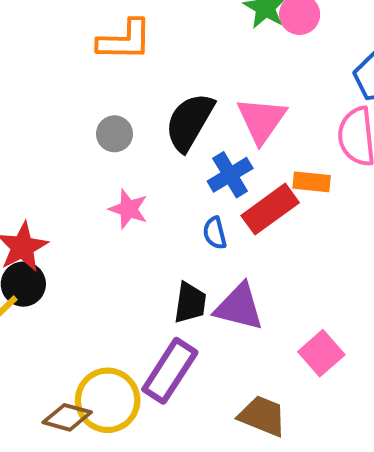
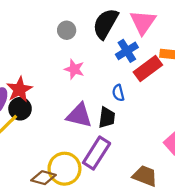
blue semicircle: (215, 233) -> (118, 93), moved
purple triangle: (239, 307) -> (79, 115), moved

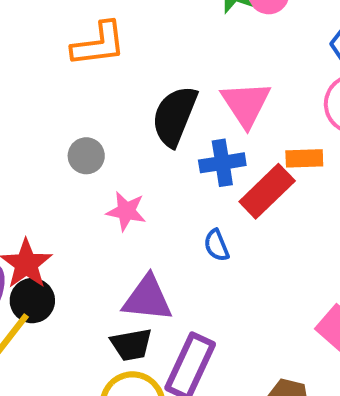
gray circle: (67, 30) -> (86, 156), moved
blue cross: (127, 51) -> (222, 163), turned 30
black trapezoid: (107, 118) -> (131, 345), moved, turned 80

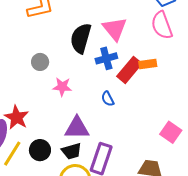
orange rectangle: (304, 158) -> (148, 64), moved
black circle: (32, 301) -> (40, 150), moved

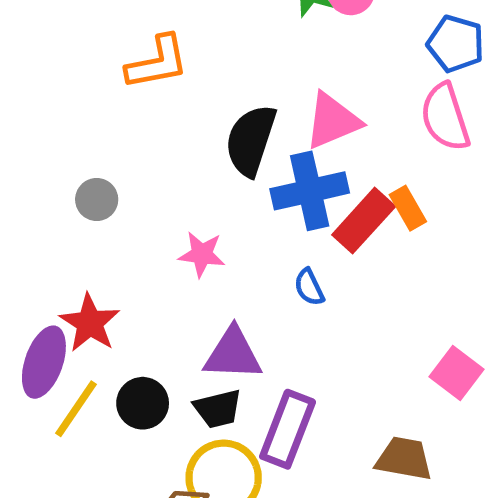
pink triangle: (115, 29) -> (333, 121), turned 44
blue cross: (106, 58) -> (310, 191), size x1.4
gray circle: (40, 62) -> (97, 199), moved
orange rectangle: (148, 64) -> (408, 208), turned 66

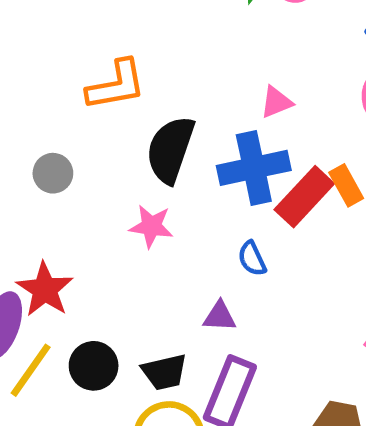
orange L-shape: (157, 62) -> (116, 85), moved
pink triangle: (333, 121) -> (276, 102), size x0.6
black semicircle: (251, 140) -> (170, 150), moved
purple triangle: (233, 354) -> (220, 316), moved, size x0.6

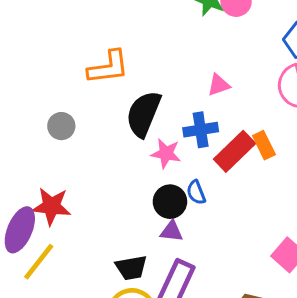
blue cross: (254, 168) -> (201, 130), size x0.7
pink star: (151, 226) -> (166, 153), moved
red star: (45, 289) -> (51, 206), turned -30
black circle: (94, 366) -> (170, 202), moved

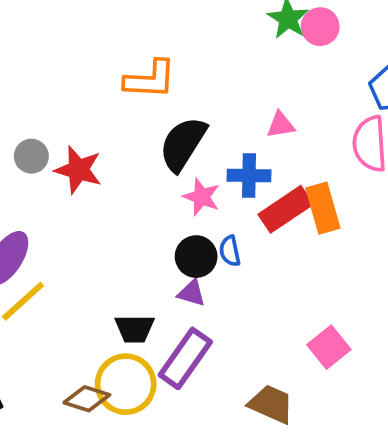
gray circle: (61, 126) -> (31, 156), moved
orange rectangle: (264, 145) -> (323, 208), size x1.4
red star: (51, 206) -> (78, 170), moved

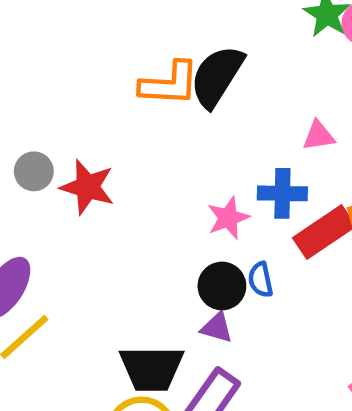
black semicircle: (183, 144) -> (217, 76), moved
pink star: (202, 197) -> (228, 218), turned 30
black trapezoid: (134, 329) -> (152, 368), size x1.4

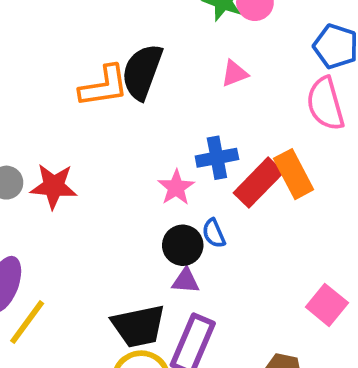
pink triangle: (319, 136) -> (234, 74), moved

